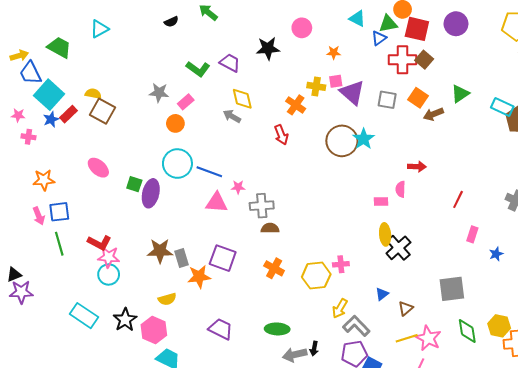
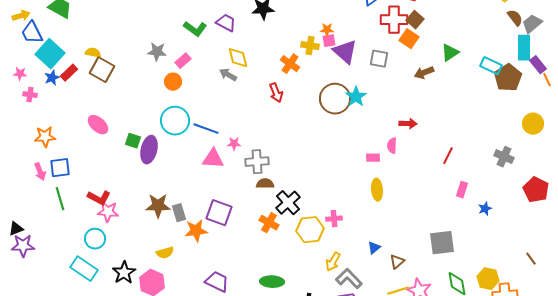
orange star: (334, 53) -> (327, 30), moved
orange square: (418, 98) -> (409, 39), moved
black cross: (398, 248) -> (288, 203), moved
cyan circle: (109, 274) -> (95, 239), moved

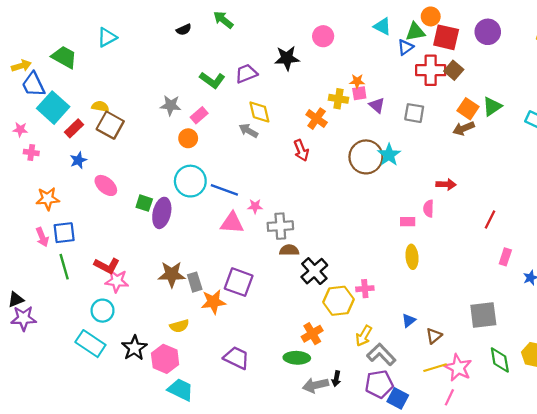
purple trapezoid: (226, 23) -> (246, 74), turned -50
orange square: (409, 39) -> (468, 109), moved
purple triangle: (345, 52) -> (377, 105), size x0.6
blue star: (52, 78) -> (78, 160), moved
orange cross: (269, 223) -> (312, 334), moved, turned 30

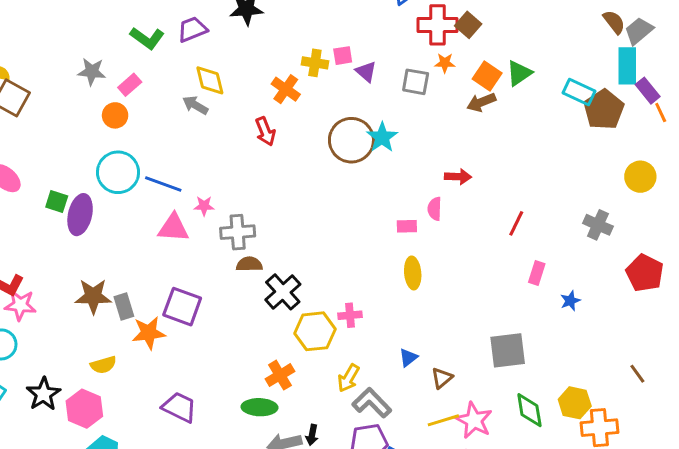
orange star: (357, 81) -> (445, 63), moved

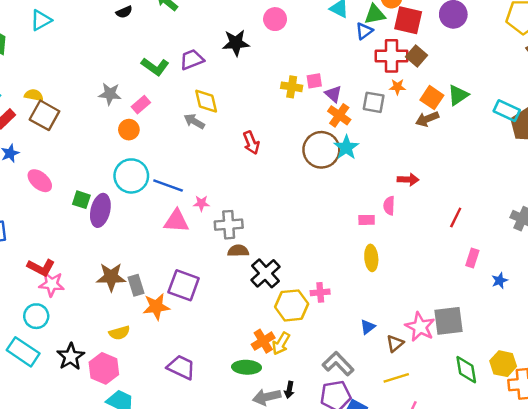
orange cross: (286, 89) -> (339, 115), moved
yellow arrow: (349, 378) -> (281, 343), moved
pink star: (474, 420) -> (420, 327), moved

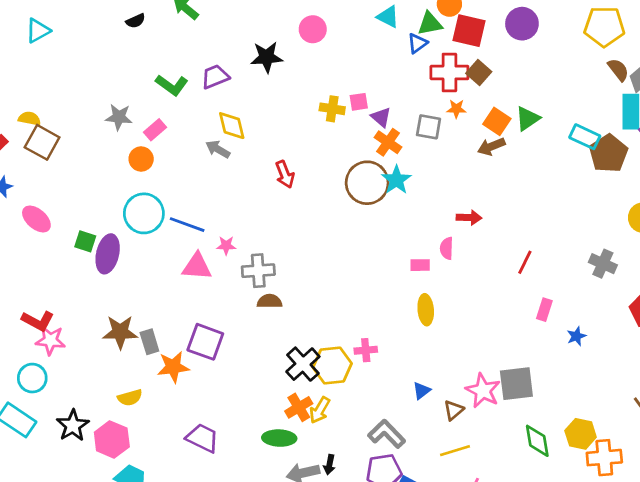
black cross: (266, 273) -> (303, 364), moved

